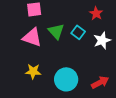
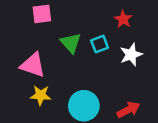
cyan square: (78, 32) -> (100, 44), turned 32
pink triangle: (32, 37) -> (33, 65), moved

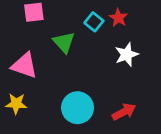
cyan square: (100, 44) -> (94, 22), moved, turned -30
yellow star: (41, 95) -> (16, 104), moved

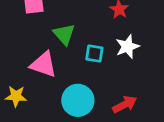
cyan square: (94, 22) -> (94, 53), moved, turned -30
pink triangle: (24, 65) -> (43, 65), moved

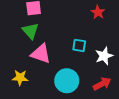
green triangle: (64, 34) -> (30, 31), moved
white star: (127, 47) -> (104, 56), moved

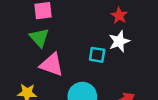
white star: (104, 56) -> (119, 41), moved

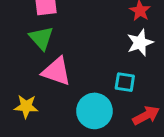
cyan square: (97, 55) -> (125, 82), moved

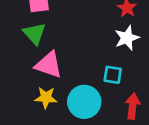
yellow star: (26, 106) -> (46, 98), moved
red arrow: (146, 116) -> (133, 106), turned -55

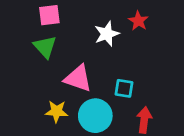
white star: (127, 38) -> (107, 34), moved
pink triangle: (49, 65) -> (78, 78), moved

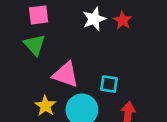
white star: (107, 34) -> (94, 19), moved
yellow star: (57, 111) -> (45, 106), turned 30

